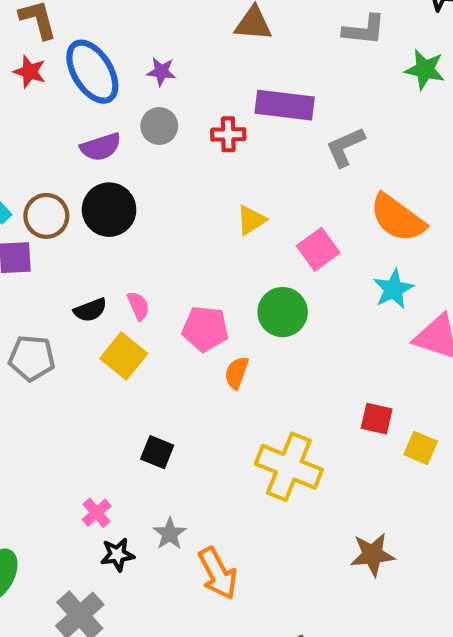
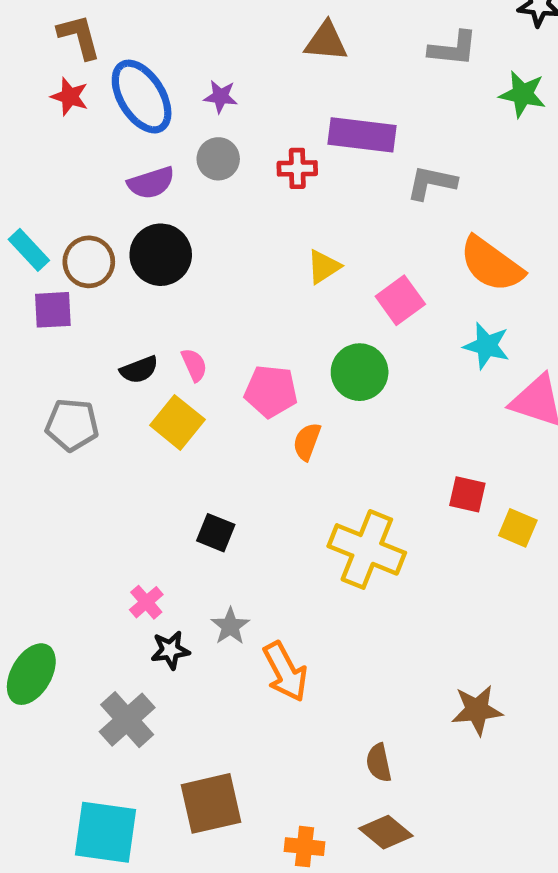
gray L-shape: (345, 147) -> (431, 183), turned 36
cyan star: (393, 289) -> (487, 346), turned -30
brown star: (372, 555) -> (477, 710), moved

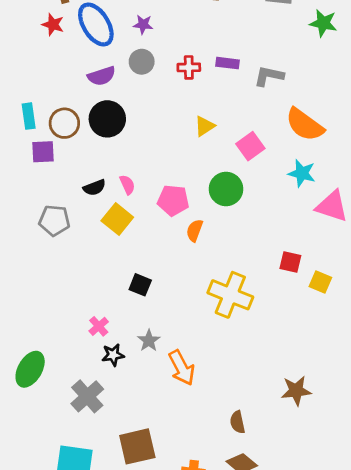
purple rectangle: (362, 135) -> (227, 63), moved, size x0.6
cyan rectangle: (29, 250) -> (29, 116), turned 35

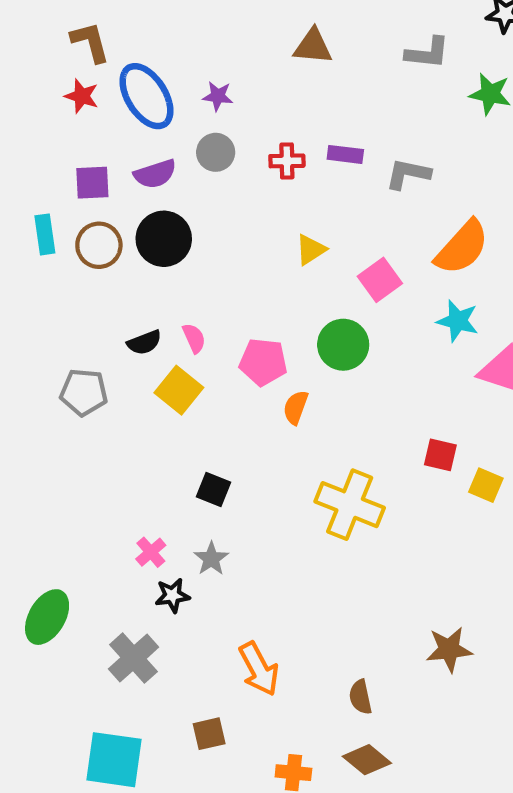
orange semicircle: (305, 125) -> (462, 247), turned -84
purple square: (43, 152) -> (92, 183), moved
gray star: (149, 341) -> (211, 559), moved
orange arrow: (182, 368) -> (259, 669), moved
brown square: (137, 446) -> (209, 734), size x0.6

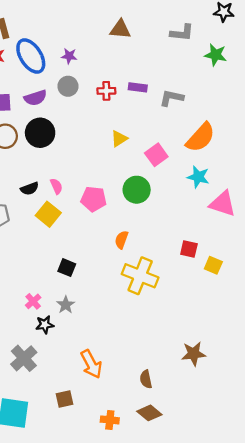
orange semicircle: (296, 407) -> (121, 240), moved

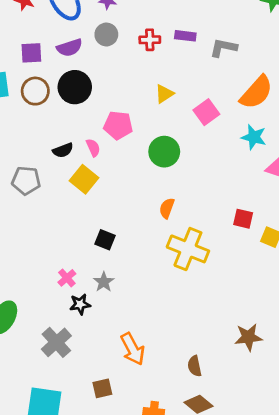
green circle: (137, 190) -> (164, 152), moved
pink pentagon: (94, 199) -> (118, 125), moved

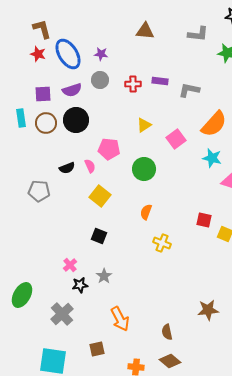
yellow square: (84, 179) -> (100, 196), moved
yellow cross: (188, 249) -> (162, 243), size x0.6
gray star: (104, 282) -> (104, 276), moved

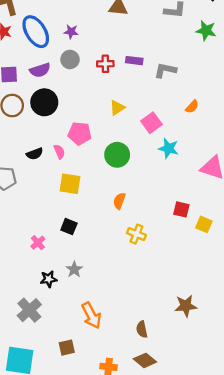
orange semicircle: (214, 124) -> (192, 107), size x0.5
cyan star: (212, 158) -> (169, 148), moved
yellow square: (100, 196) -> (70, 184), turned -30
pink cross: (70, 265) -> (38, 243), moved

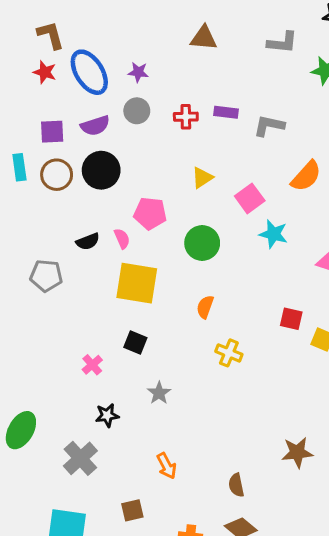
orange semicircle: (192, 107) -> (306, 176), size x1.6
yellow square: (70, 184) -> (137, 283), size x1.4
gray star: (74, 269) -> (159, 393), moved
orange arrow: (91, 315) -> (167, 466), size x0.7

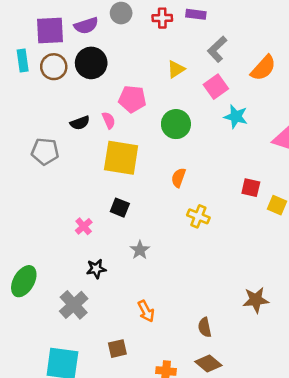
gray L-shape: (269, 126) -> (217, 49), moved, turned -55
purple square: (52, 132) -> (50, 31), size x1.4

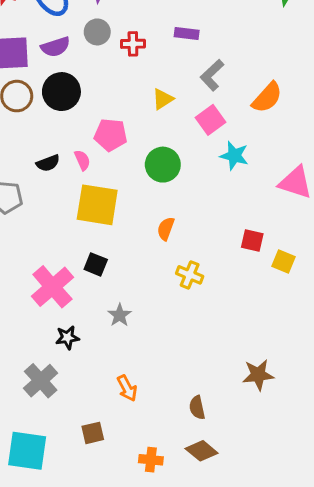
red cross: (162, 18) -> (133, 44), moved
pink cross: (84, 226) -> (52, 287), size x2.0

